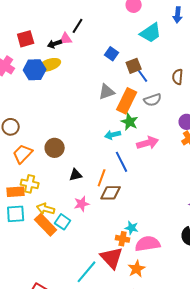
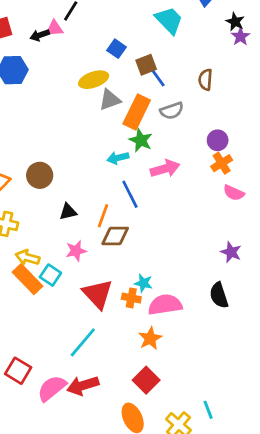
cyan trapezoid: (151, 33) -> (169, 20), turned -100
yellow ellipse: (50, 65) -> (94, 80), moved
red triangle: (112, 258) -> (98, 294), moved

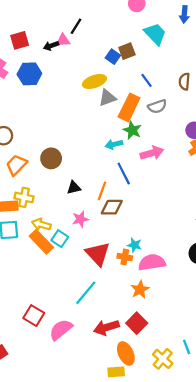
brown square: (146, 65) -> (127, 51), moved
red arrow: (83, 386) -> (106, 327), moved

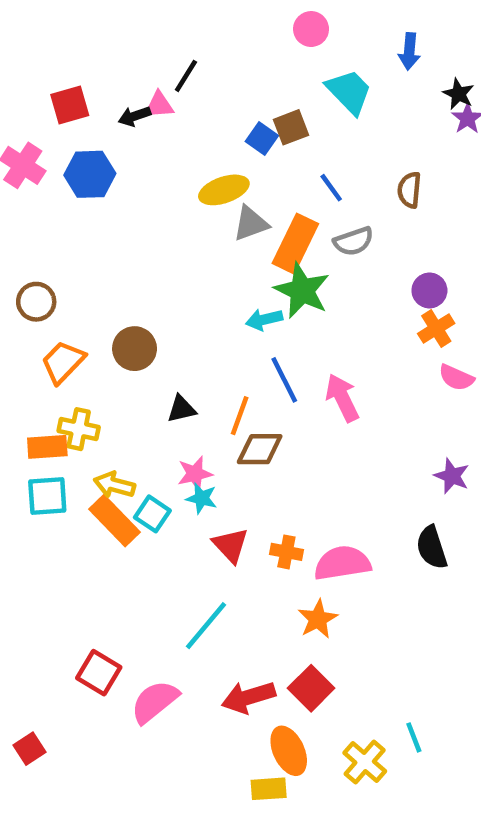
green star: (132, 130) -> (302, 290), size x1.4
pink arrow: (152, 153) -> (342, 398), moved, turned -100
cyan star: (135, 245) -> (202, 498), moved
red triangle: (98, 254) -> (231, 545), size x0.7

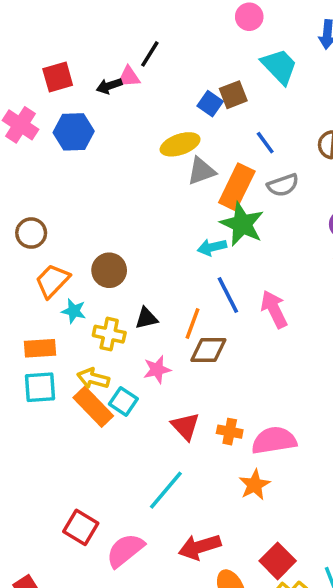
yellow cross: (79, 429) -> (109, 334), moved
cyan star: (202, 498) -> (74, 311), moved
red square: (311, 688) -> (278, 561), moved

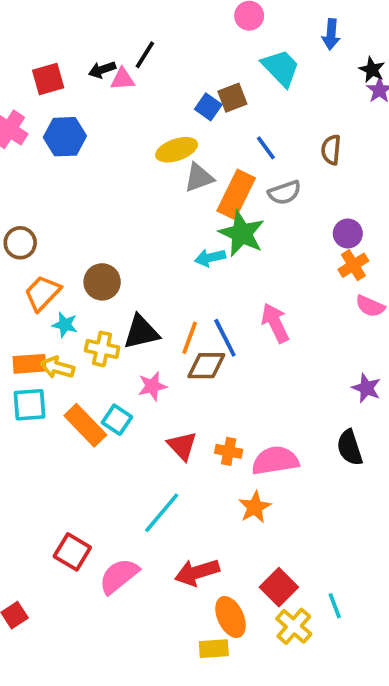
black arrow: (109, 86) -> (102, 70), moved
blue line: (228, 295) -> (225, 338), moved
black triangle: (146, 318) -> (141, 332), size x1.5
yellow arrow: (93, 378) -> (57, 368), moved

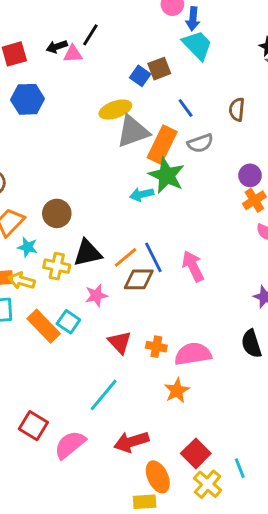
blue arrow: (331, 34) -> (193, 19), moved
gray triangle: (199, 178) -> (133, 131), size x1.4
pink arrow: (275, 323) -> (193, 266), moved
orange line: (190, 338) -> (126, 257), turned 30

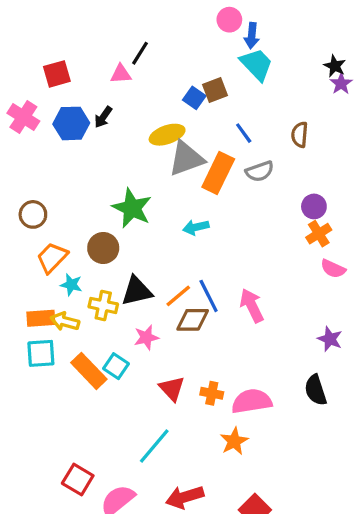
black arrow: (57, 47) -> (103, 117), moved, turned -36
green star: (167, 175) -> (132, 208), moved

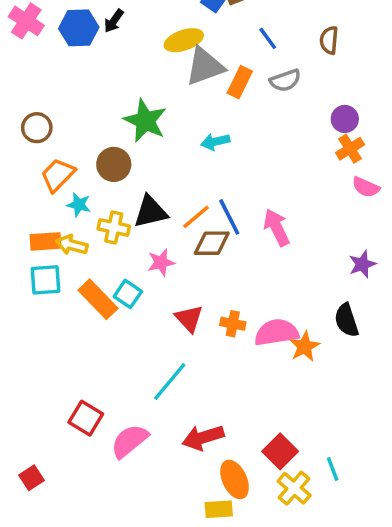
orange rectangle: (218, 173) -> (240, 82), size x0.7
purple star: (330, 339) -> (362, 264), turned 30
orange star: (234, 441) -> (305, 346), moved

